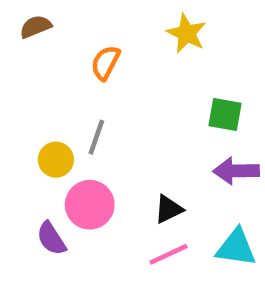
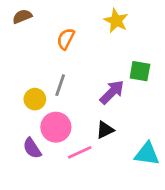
purple arrow: (236, 171) -> (112, 92), moved, turned 136
pink line: (169, 254) -> (80, 152), moved

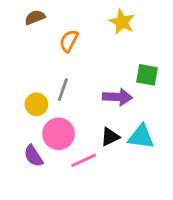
brown semicircle: (22, 16) -> (35, 17), moved
purple arrow: (112, 92) -> (117, 97), turned 48
cyan triangle: (147, 154) -> (141, 137), moved

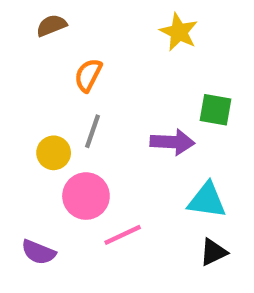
orange semicircle: (69, 41) -> (88, 75), moved
black triangle: (110, 137) -> (213, 252), moved
purple semicircle: (33, 156) -> (38, 252), moved, turned -35

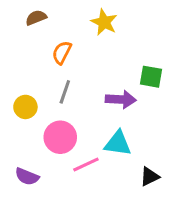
yellow star: (179, 32) -> (104, 22), moved
yellow circle: (54, 153) -> (25, 107), moved
cyan triangle: (207, 200) -> (118, 143), moved

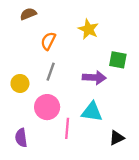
yellow star: (104, 22) -> (88, 29), moved
pink line: (86, 164) -> (67, 128), turned -60
purple semicircle: (27, 177) -> (21, 138), turned 60

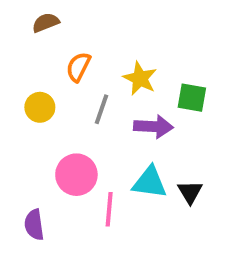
yellow star: (88, 29) -> (140, 78), moved
gray line: (51, 72) -> (101, 109), moved
yellow circle: (20, 83) -> (40, 107), moved
black triangle: (117, 138) -> (190, 192), moved, turned -35

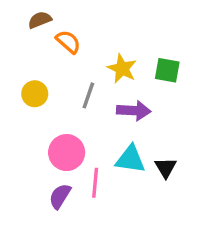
orange semicircle: (78, 67) -> (68, 42), moved, turned 104
green square: (192, 98) -> (167, 70), moved
purple semicircle: (34, 225) -> (60, 196), moved, turned 40

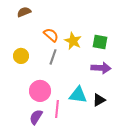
orange semicircle: (68, 42) -> (51, 35), moved
purple arrow: (134, 111) -> (101, 68), moved
black triangle: (166, 168) -> (99, 100), turned 32

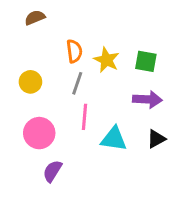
orange semicircle: (51, 35) -> (74, 51), turned 42
pink circle: (40, 91) -> (39, 133), moved
black triangle: (99, 100) -> (156, 139), moved
pink line: (57, 109) -> (85, 117), moved

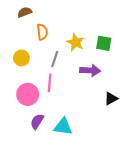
orange semicircle: (74, 51) -> (42, 32), moved
purple arrow: (147, 99) -> (90, 70), moved
pink line: (85, 117) -> (50, 83), moved
cyan triangle: (114, 139) -> (63, 127), moved

